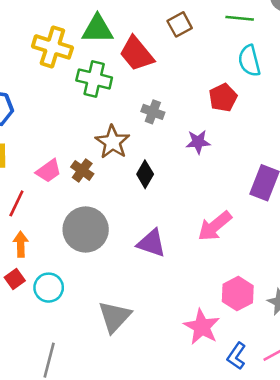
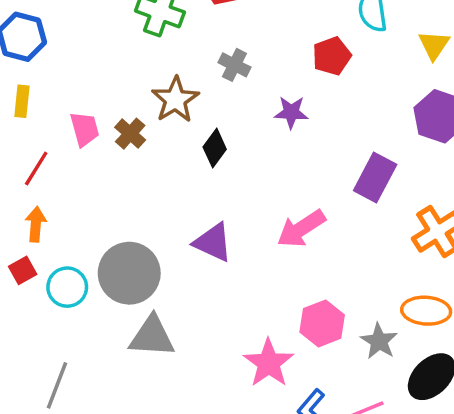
pink trapezoid: (49, 171) -> (85, 129), turned -76
gray circle: (86, 230) -> (129, 273), moved
gray triangle: (114, 317) -> (152, 336), turned 45

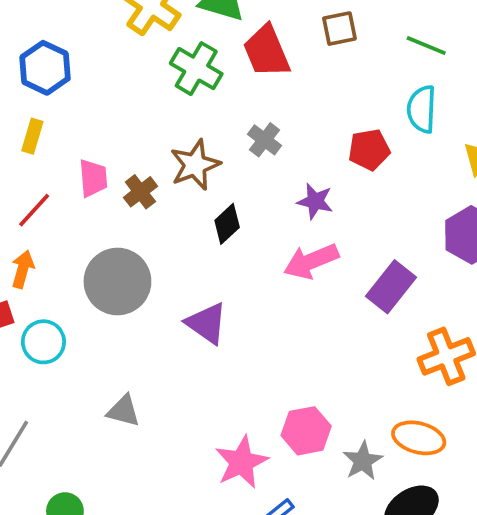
pink arrow: (301, 229) -> (311, 261), moved
gray circle: (129, 273) -> (117, 281), moved
gray triangle: (152, 336) -> (123, 411), size x0.7

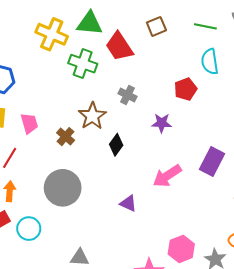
pink trapezoid: (93, 178) -> (29, 123), moved
pink arrow: (311, 261) -> (167, 176), moved
purple triangle: (207, 323) -> (128, 203), moved, size x0.7

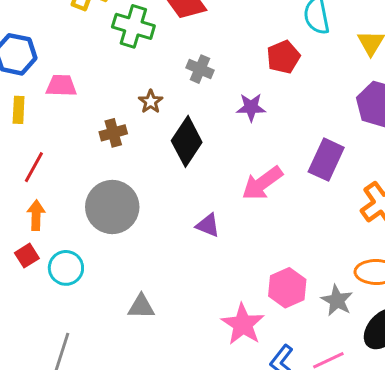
brown star: (92, 116) -> (151, 102), size x0.6
pink trapezoid: (29, 123) -> (61, 86), moved, turned -70
brown cross: (66, 137) -> (113, 133), turned 36
black diamond: (116, 145) -> (187, 141), size x1.5

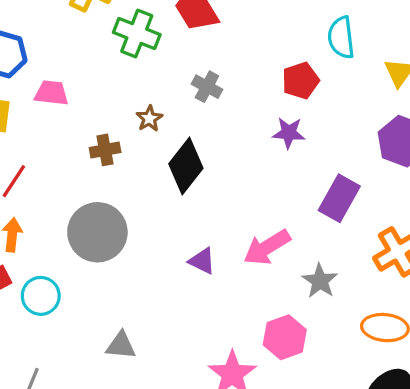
purple star: (251, 107) -> (289, 133), moved
pink arrow: (262, 183) -> (267, 247), moved
gray star: (337, 300) -> (320, 281), moved

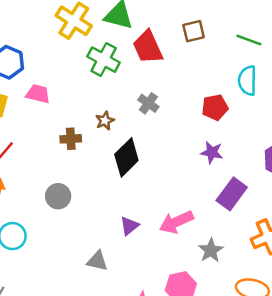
purple star: (289, 133) -> (212, 152), moved
gray circle: (97, 232) -> (58, 196), size x0.6
purple triangle: (202, 261) -> (129, 226), turned 48
gray triangle: (121, 345) -> (97, 261), moved

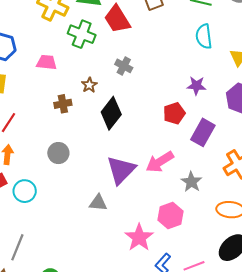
pink trapezoid: (38, 94) -> (47, 62), moved
red pentagon: (215, 107) -> (174, 113), moved
purple star: (212, 152) -> (196, 86), moved
purple triangle: (129, 226) -> (121, 170), size x1.8

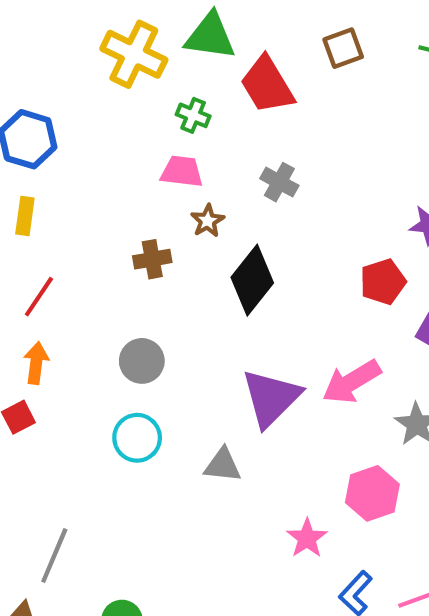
green cross: (82, 34) -> (193, 115), size x0.6
pink trapezoid: (47, 62) -> (182, 172), moved
cyan circle: (25, 191) -> (137, 438), moved
pink star: (139, 238) -> (307, 538), size x0.7

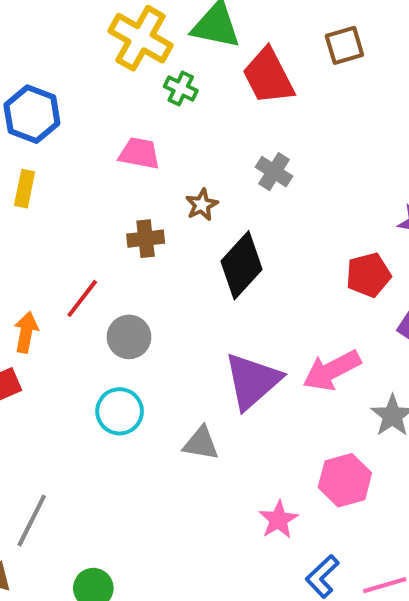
green cross: (193, 115) -> (181, 89), moved
pink trapezoid: (182, 172) -> (139, 153), moved
red line: (39, 297) -> (82, 298), moved

